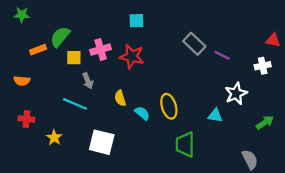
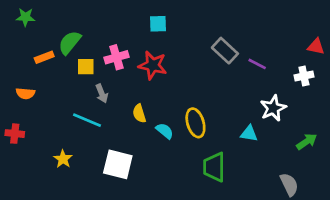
red cross: (26, 119) -> (15, 134), moved

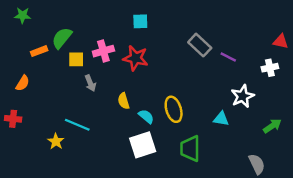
orange semicircle: (25, 93) -> (23, 83), turned -63
cyan line: (87, 120) -> (77, 125), moved
white square: (118, 164) -> (143, 145), moved, turned -32

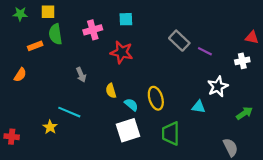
green semicircle: (62, 38) -> (55, 34), turned -48
pink cross: (103, 51) -> (93, 30), moved
yellow square: (76, 59) -> (48, 12), moved
red cross: (13, 119) -> (12, 137), moved

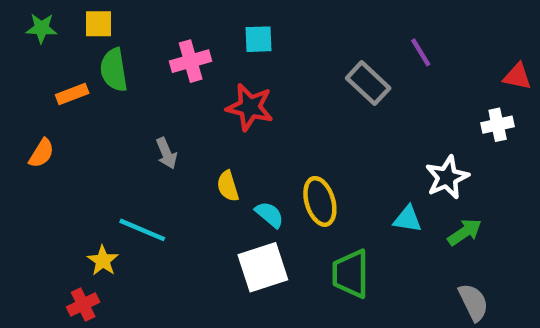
purple line: (205, 51) -> (421, 52), moved, turned 32
green arrow: (244, 113) -> (465, 232), moved
red cross: (12, 137) -> (83, 304), moved, turned -32

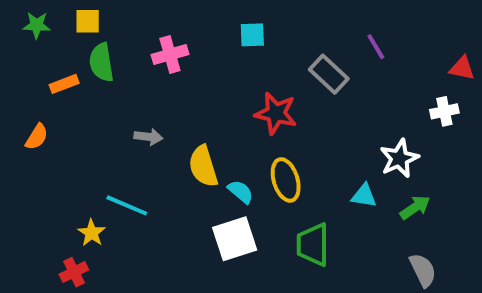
cyan square: (259, 39) -> (252, 35), moved
red star: (250, 107) -> (276, 113), moved
gray arrow: (166, 153) -> (148, 137), turned -60
yellow semicircle: (228, 186) -> (203, 166), size x1.5

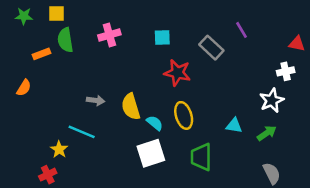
cyan square: (252, 35) -> (162, 37), moved
gray arrow: (148, 137) -> (96, 100), moved
white star: (399, 158) -> (272, 100), moved

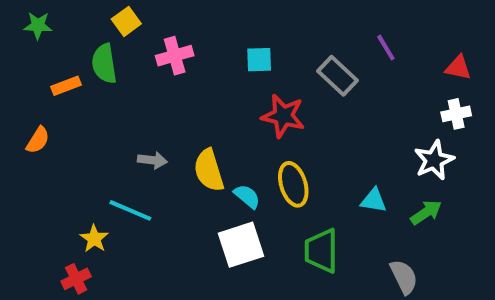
yellow square: (57, 14) -> (126, 21), moved, turned -36
red triangle: (297, 44) -> (458, 68), moved
gray semicircle: (272, 173) -> (404, 277), moved

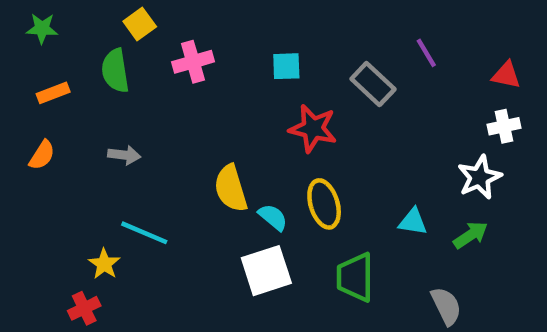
orange rectangle: (66, 86) -> (53, 93), moved
gray arrow: (152, 160) -> (124, 155), moved

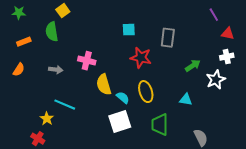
purple line: (426, 53) -> (214, 15), moved
pink cross: (193, 62) -> (87, 61), moved, turned 30
gray rectangle: (373, 84) -> (168, 38), turned 54
green arrow: (471, 235) -> (193, 66), moved
red cross: (84, 308) -> (38, 139), turned -32

